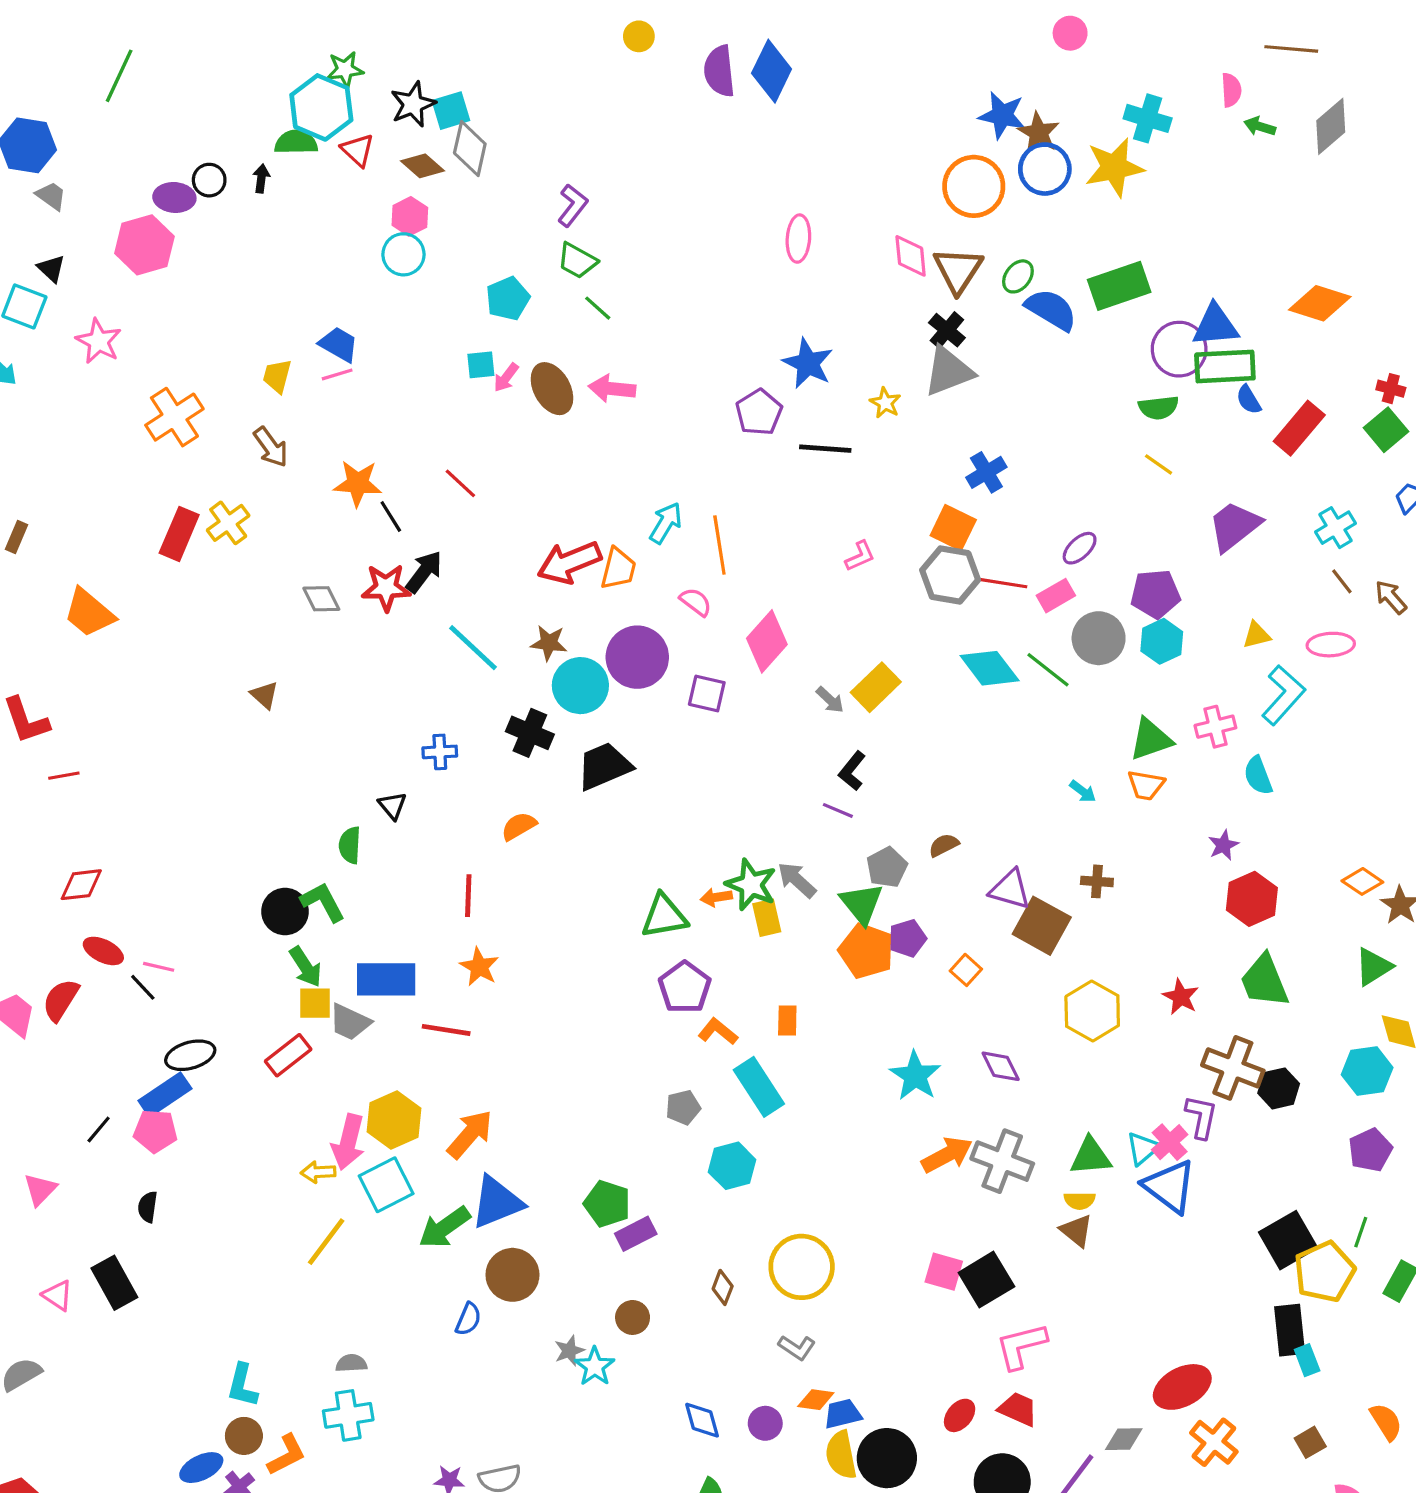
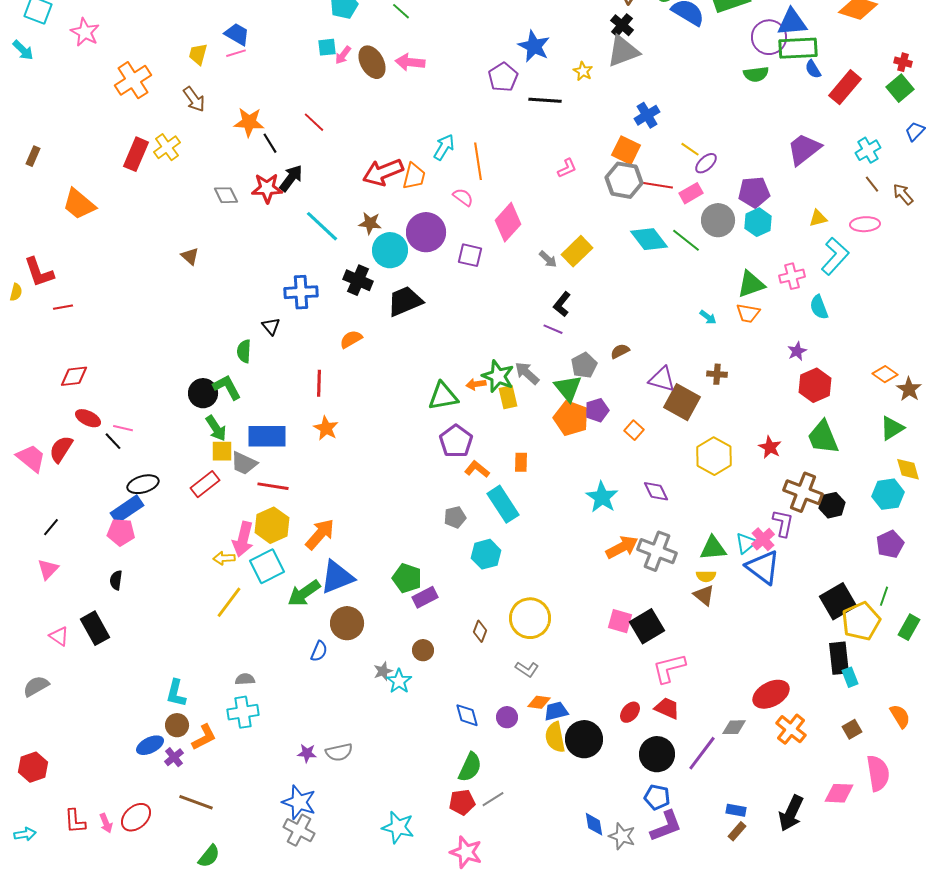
yellow line: (1159, 464) -> (690, 149), moved
blue cross: (440, 752) -> (301, 292), size x1.5
red line: (446, 1030) -> (273, 486), moved
black line: (99, 1129) -> (51, 527), moved

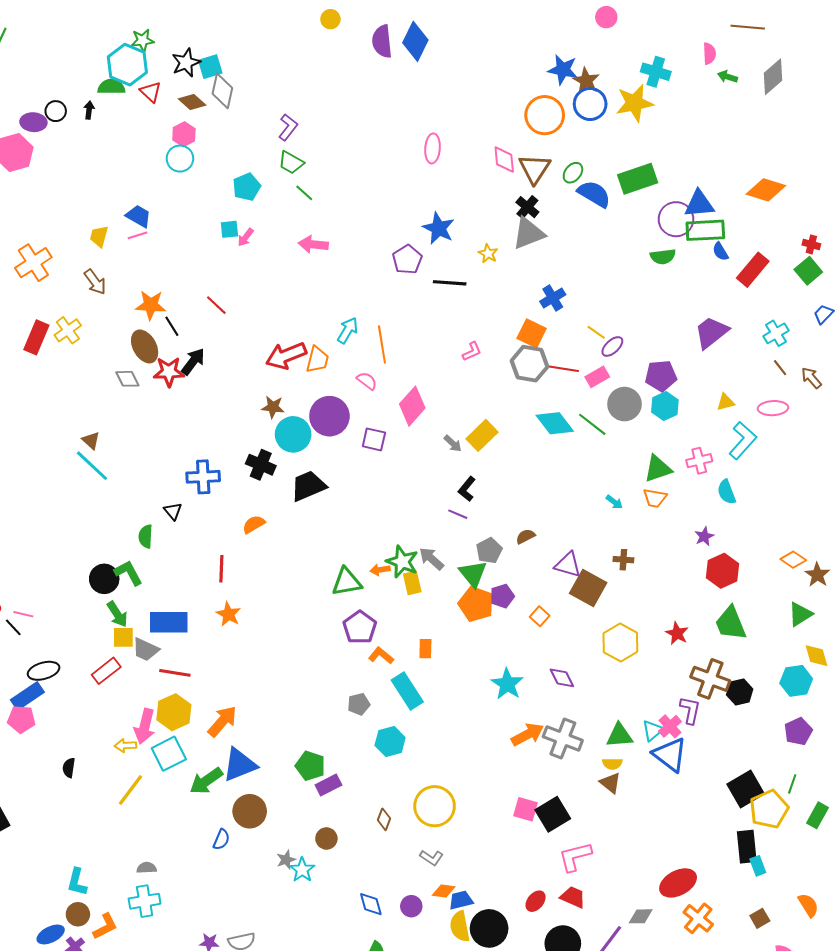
brown ellipse: (372, 62) -> (145, 346), moved
cyan line: (322, 226) -> (92, 466), moved
black semicircle: (116, 580) -> (69, 768), moved

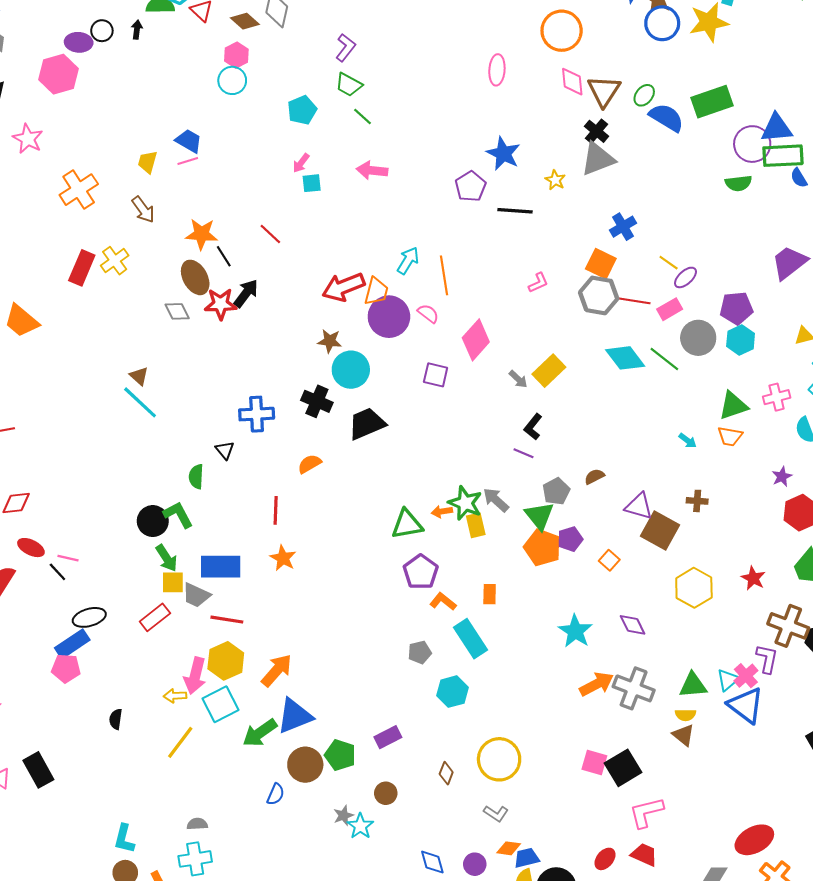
orange circle: (545, 115) -> (562, 31), moved
cyan square: (229, 229) -> (312, 183), moved
purple circle: (329, 416) -> (389, 317), moved
green pentagon: (310, 766) -> (340, 755), moved

